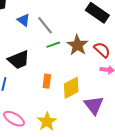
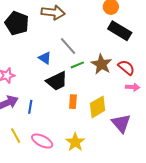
blue triangle: (24, 20) -> (45, 58), moved
black trapezoid: (19, 60) -> (57, 81), moved

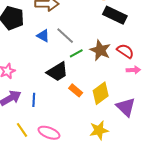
blue triangle: (45, 58) -> (43, 36), moved
orange rectangle: (73, 102) -> (76, 90), turned -48
yellow star: (75, 142) -> (99, 130), moved, turned 30

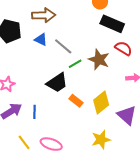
blue triangle: (43, 36) -> (41, 39), moved
red semicircle: (125, 51) -> (123, 48), moved

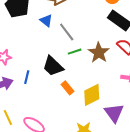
black trapezoid: (57, 83) -> (53, 66), turned 65
blue line: (35, 112) -> (27, 77), moved

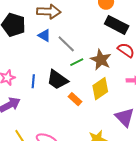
blue line: (27, 77) -> (33, 81), moved
yellow diamond: (92, 95) -> (100, 89), moved

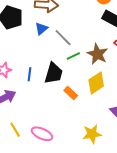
blue triangle: (44, 35) -> (41, 29), turned 48
black trapezoid: (57, 80) -> (54, 73), turned -110

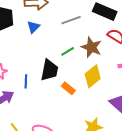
gray line: (63, 38) -> (71, 20), moved, turned -60
blue line: (29, 74) -> (26, 81), moved

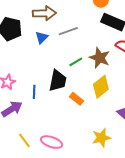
gray line: (71, 20) -> (68, 31), moved

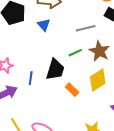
gray line: (68, 31) -> (86, 28), moved
blue triangle: (42, 37) -> (44, 25), turned -32

